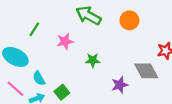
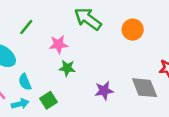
green star: (93, 60) -> (67, 68), moved
purple star: (120, 85) -> (104, 91), moved

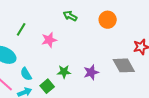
green arrow: (88, 19) -> (70, 16), size x0.6
green star: (67, 68) -> (64, 72), moved

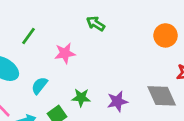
orange circle: (108, 20) -> (166, 35), moved
cyan semicircle: (26, 74) -> (39, 86), moved, turned 64

